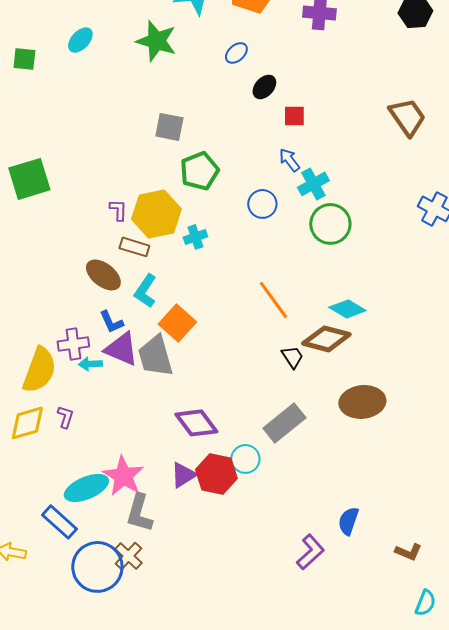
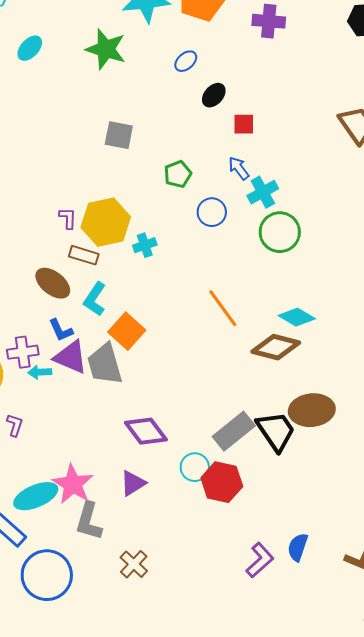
green pentagon: (199, 171) -> (178, 174), moved, size x0.7
black trapezoid: (292, 357) -> (276, 431), moved, size x1.8
red hexagon: (216, 474) -> (222, 482), moved
blue semicircle: (348, 521) -> (298, 547), moved
brown cross: (128, 556) -> (134, 564), moved

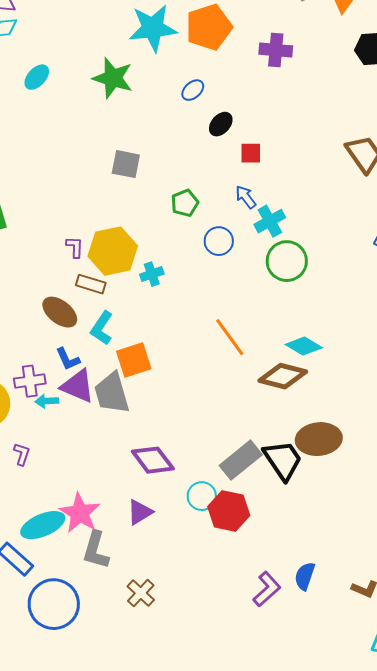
orange square: (127, 331) -> (134, 360), turned 30

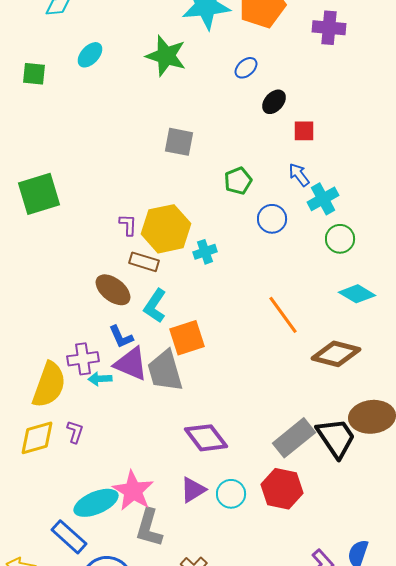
green circle: (287, 261) -> (340, 239), size x0.7
cyan diamond: (304, 346) -> (357, 294), moved
cyan circle: (202, 496) -> (231, 494), moved

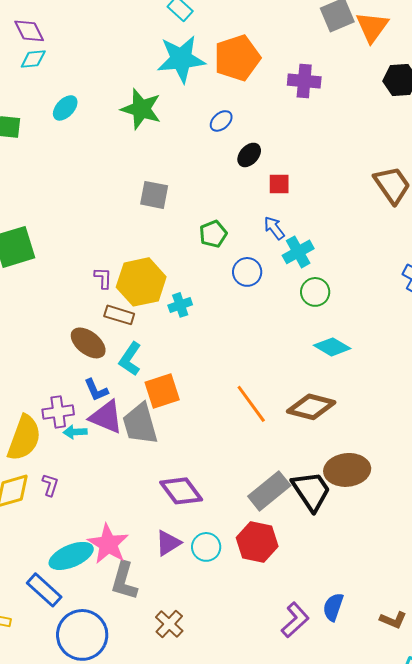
orange line: (283, 315) -> (251, 404), moved

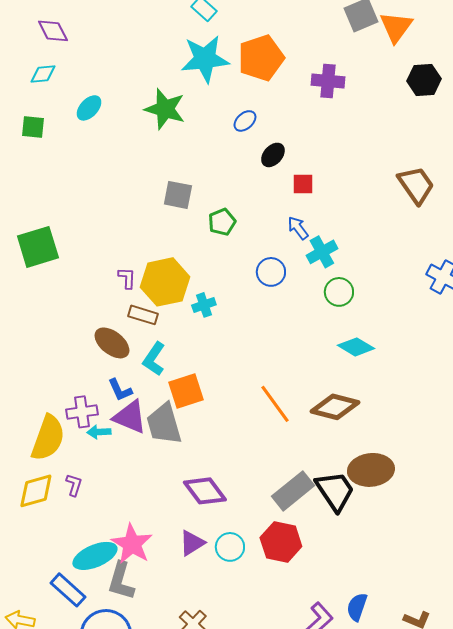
cyan diamond: (33, 59) -> (43, 74), moved
green pentagon: (213, 234) -> (222, 222), moved
gray L-shape: (124, 581) -> (121, 581), moved

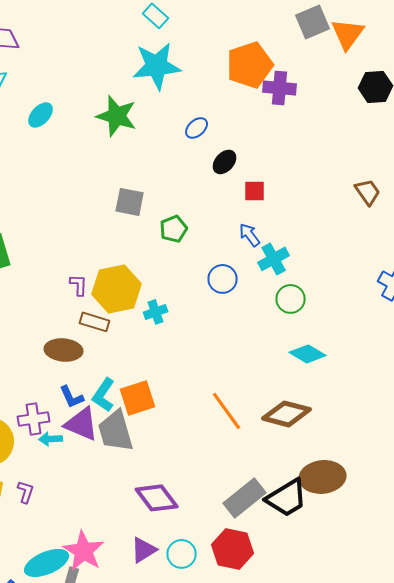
orange pentagon: (261, 58) -> (250, 65), moved
brown trapezoid: (416, 185) -> (368, 192), size x0.7
brown ellipse: (112, 343) -> (64, 350), turned -33
cyan L-shape: (154, 359) -> (104, 395), moved
black trapezoid: (335, 491) -> (287, 498), turned 93

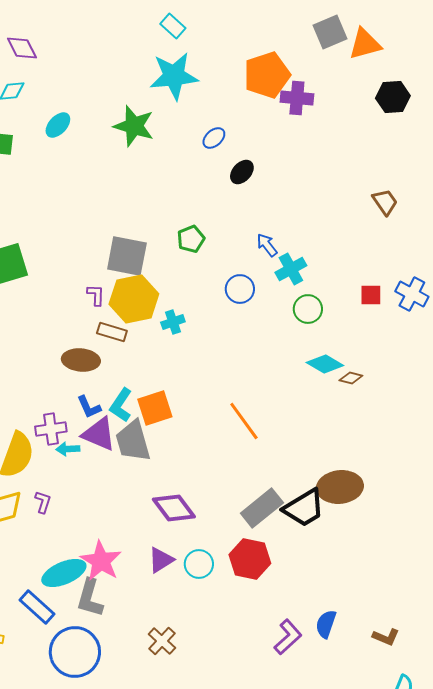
orange triangle: (348, 34) -> (365, 44), turned 39
red square: (255, 191) -> (371, 295), moved
gray square: (130, 202) -> (127, 256), moved, size x1.4
brown diamond: (287, 414) -> (351, 378), moved, size x0.5

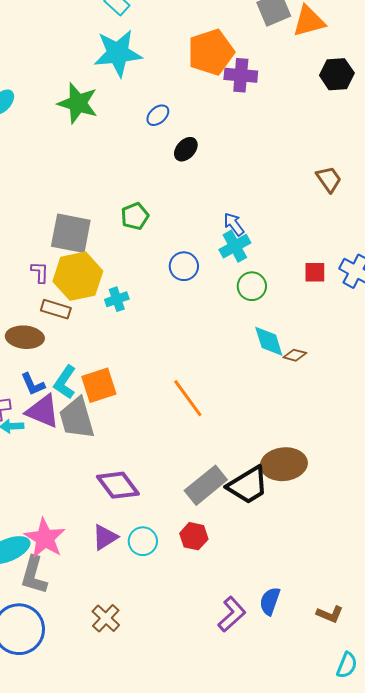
blue arrow: (267, 245) -> (234, 224), moved
cyan diamond: (325, 364) -> (269, 341), turned 42
red hexagon: (250, 559) -> (194, 536), size x0.7

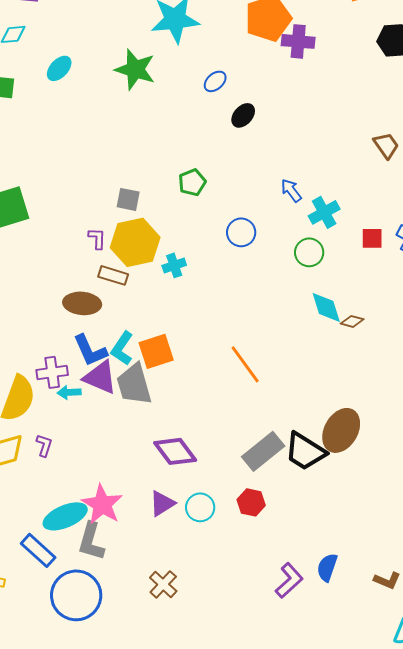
gray square: (71, 233) -> (128, 199), size x0.6
cyan cross: (235, 246) -> (324, 212), moved
blue L-shape: (33, 384) -> (90, 350), size x1.4
brown ellipse: (284, 464) -> (341, 430), turned -54
black trapezoid: (248, 485) -> (305, 451), turned 63

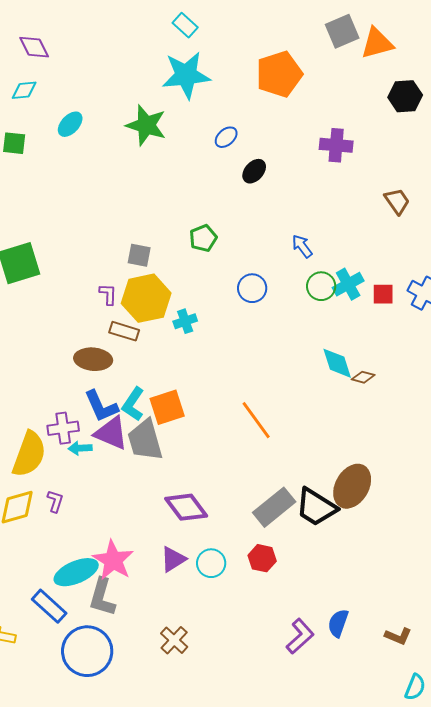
purple cross: (298, 41) -> (336, 145), moved
cyan cross: (324, 212) -> (348, 284), moved
green circle: (309, 252) -> (321, 286), moved

